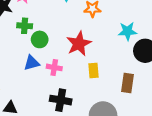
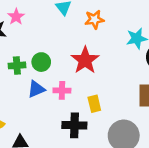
green cross: (25, 26) -> (17, 65), moved
yellow rectangle: (94, 71) -> (94, 104), moved

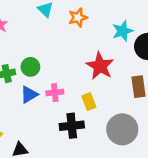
red star: (85, 60) -> (100, 66), moved

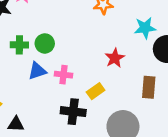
red star: (100, 66) -> (115, 58), size x0.7
yellow rectangle: (89, 102) -> (96, 91), turned 63

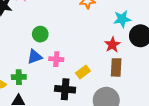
green cross: (19, 45) -> (19, 77), moved
red star: (115, 58) -> (112, 45), moved
brown rectangle: (149, 87) -> (116, 67), moved

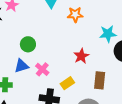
red star: (112, 45) -> (81, 56), moved
pink cross: (56, 59) -> (42, 69), turned 32

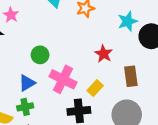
blue triangle: (21, 66) -> (27, 83), moved
pink cross: (42, 69) -> (63, 79), size x1.6

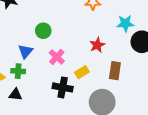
pink cross: (63, 79) -> (57, 57), size x0.7
blue triangle: (27, 83) -> (25, 51), turned -35

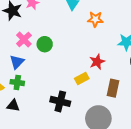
blue triangle: (25, 51) -> (17, 62), moved
pink cross: (57, 57) -> (24, 39), moved
yellow rectangle: (82, 72) -> (82, 78), moved

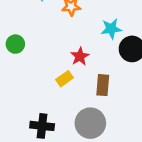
black cross: (60, 101) -> (42, 126), moved

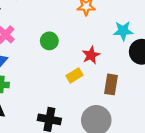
green circle: (15, 44) -> (49, 41), moved

